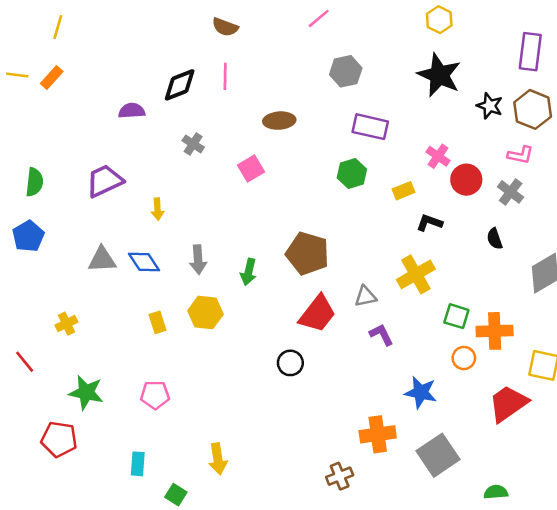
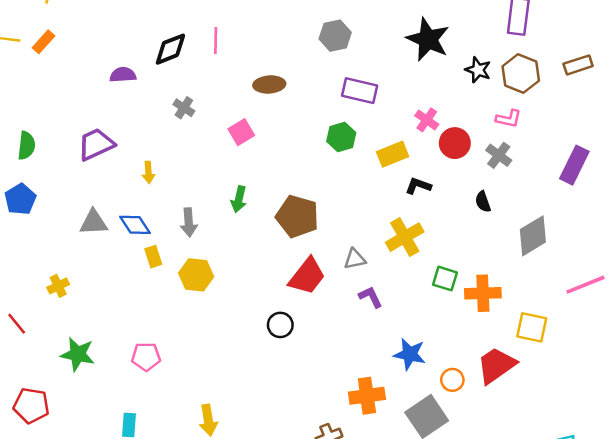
yellow rectangle: (404, 191) -> (393, 154), size x1.4
green arrow: (249, 272) -> (239, 199), moved
yellow rectangle: (157, 322) -> (153, 257), moved
orange circle: (464, 358) -> (452, 380), moved
red pentagon: (59, 439) -> (31, 405), moved

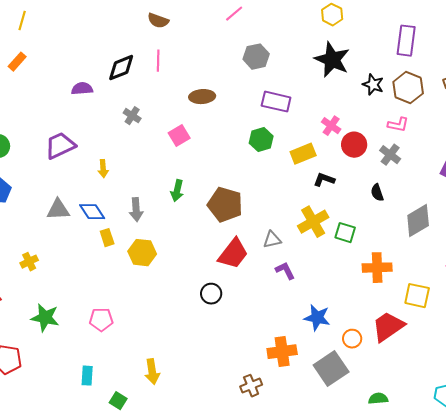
green square: (445, 279) -> (345, 233), moved

